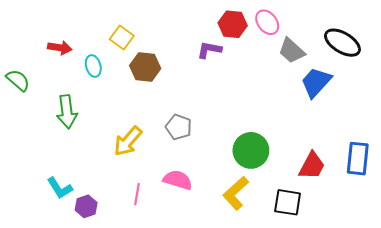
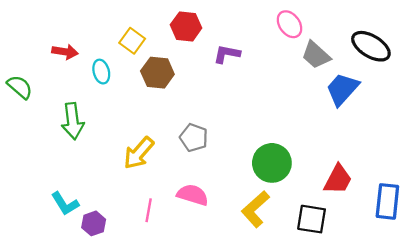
red hexagon: (233, 24) -> (186, 26), moved
blue rectangle: (358, 159) -> (387, 201), moved

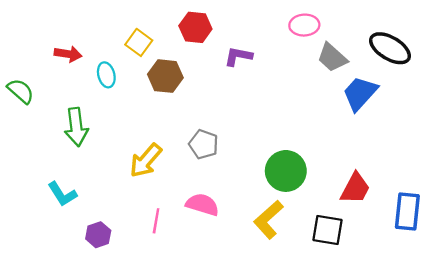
pink ellipse: (290, 24) -> (304, 25), turned -56
cyan L-shape: (65, 204) -> (62, 194), moved

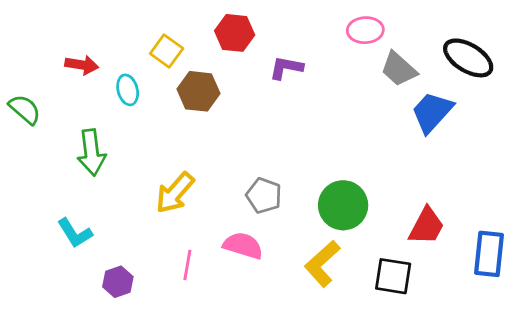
gray pentagon: (204, 144) -> (264, 196), moved

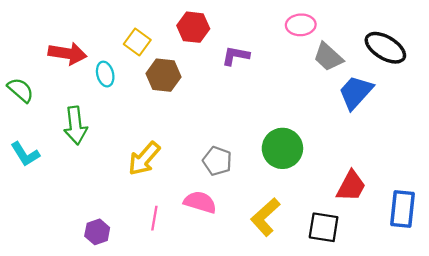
red arrow: (82, 65) -> (67, 53), size x1.4
green circle: (343, 205) -> (282, 148), moved
cyan L-shape: (75, 233) -> (25, 154), moved

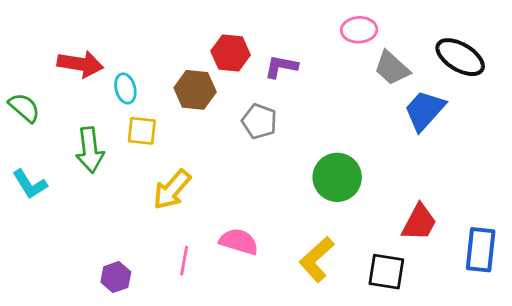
red hexagon: (193, 27) -> (231, 53), moved
yellow square: (137, 42) -> (142, 131), moved, turned -30
gray pentagon: (217, 161) -> (259, 121), moved

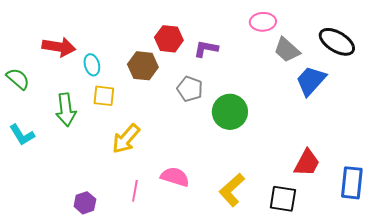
green circle: (337, 177) -> (230, 112), moved

